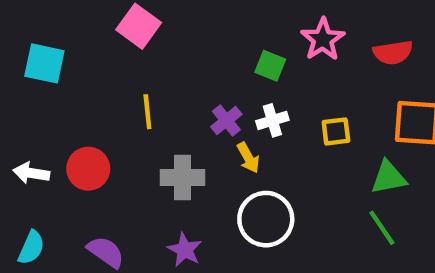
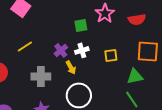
green square: (270, 66) -> (81, 25), turned -32
yellow line: (147, 112) -> (25, 46), turned 63

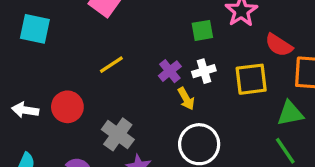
red semicircle: (137, 19) -> (279, 45), moved, turned 42
yellow square: (111, 55) -> (251, 79), size x1.5
gray cross: (41, 76) -> (118, 134), moved, turned 36

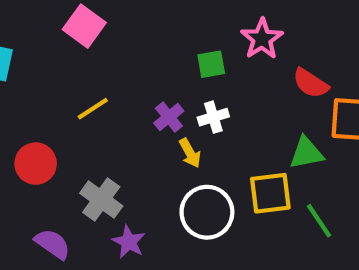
yellow square: (251, 79) -> (270, 193), moved
green triangle: (290, 113) -> (306, 153), moved

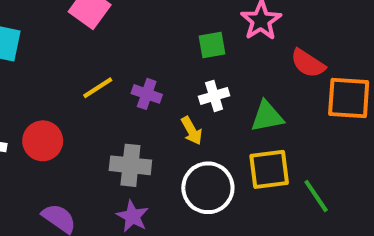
purple cross: (169, 117) -> (147, 94), moved, turned -32
green triangle: (306, 153) -> (267, 116), moved
gray cross: (101, 200) -> (130, 165), moved, turned -30

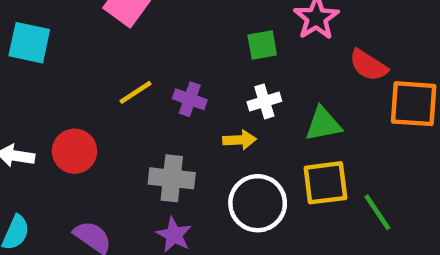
yellow arrow: (192, 131) -> (240, 140), turned -64

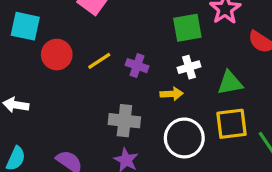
green square: (262, 45) -> (187, 28), size x1.4
red circle: (75, 151) -> (57, 55), moved

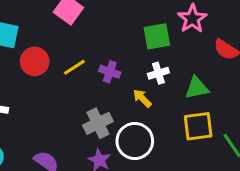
yellow arrow: (172, 94) -> (142, 98), turned -132
gray cross: (124, 121) -> (98, 123), turned -32
white circle: (184, 138) -> (135, 141), moved

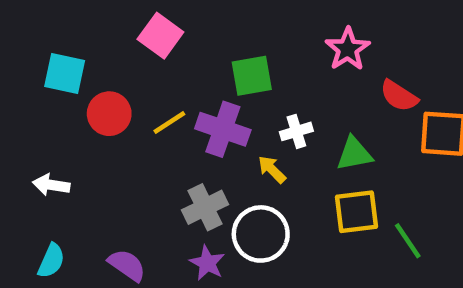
green square: (157, 36) -> (252, 76), moved
purple cross: (110, 72) -> (223, 129), size x1.6

